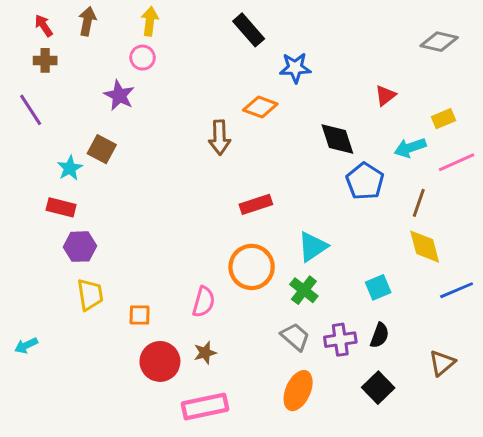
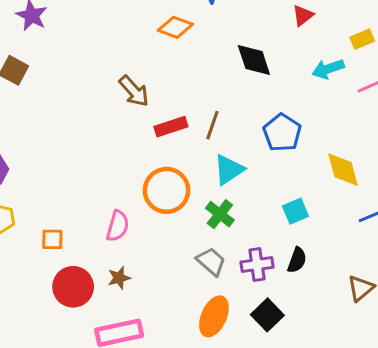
brown arrow: (220, 138) -> (134, 91), moved, turned -40
blue pentagon: (365, 181) -> (282, 133), moved
brown line: (419, 203) -> (212, 125), moved
black square: (378, 388) -> (267, 315), moved

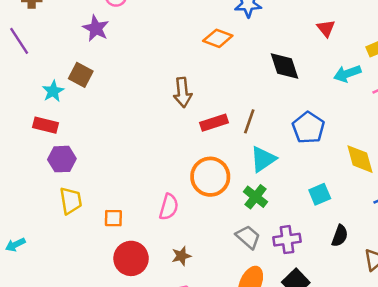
red triangle: (303, 15) -> (326, 28), turned -30
brown arrow: (134, 91) -> (183, 92), turned 36
black semicircle: (297, 260) -> (340, 236), moved
brown star: (119, 278) -> (181, 256), moved

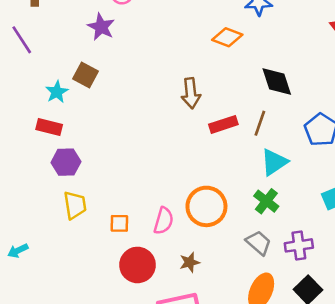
black diamond: (284, 66) -> (277, 82), moved
orange circle: (210, 177) -> (206, 206), moved
pink semicircle: (169, 207) -> (164, 221), moved

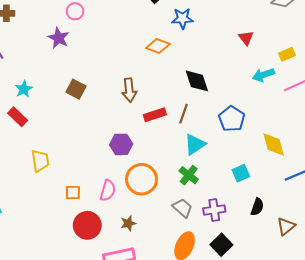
brown square: (85, 75) -> (76, 89), moved
red rectangle: (49, 127) -> (18, 117), turned 30
purple hexagon: (66, 162) -> (121, 144), moved
yellow trapezoid: (75, 205) -> (40, 161), moved

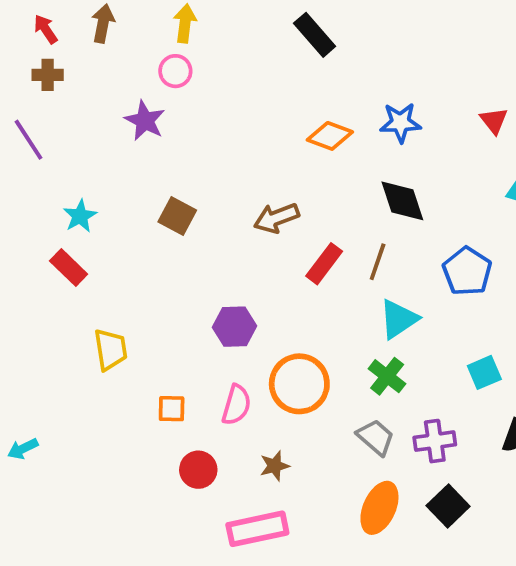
blue star: (183, 18) -> (400, 123), moved
brown arrow: (129, 90) -> (276, 218), turned 75
red rectangle: (155, 115) -> (324, 264), turned -35
purple hexagon: (121, 144) -> (235, 327), moved
red circle: (87, 225) -> (198, 470), size x0.7

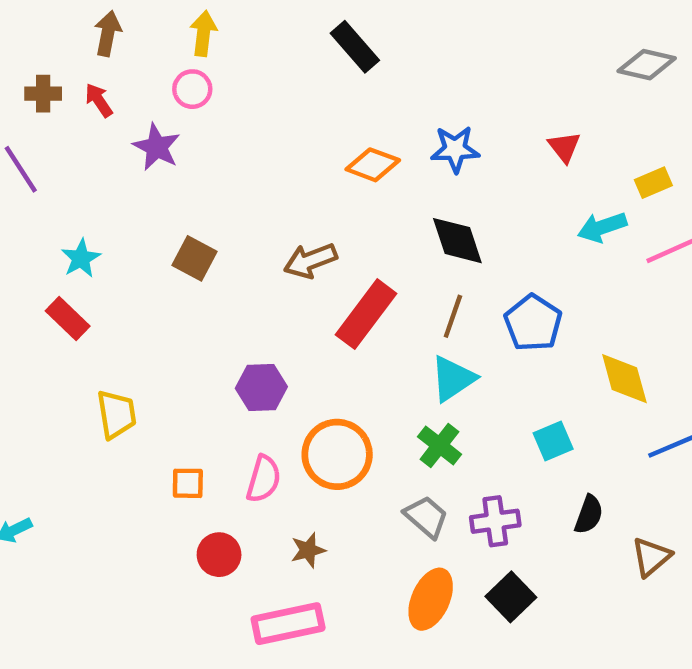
red arrow: (46, 29) -> (99, 100), moved
brown line: (378, 262) -> (453, 316), moved
red rectangle: (324, 264) -> (366, 314), size x1.4

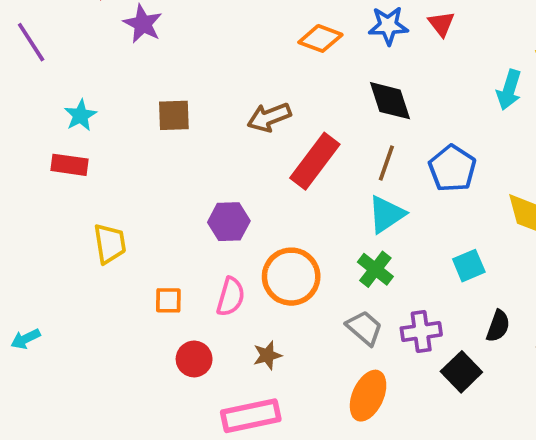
red triangle: (564, 147) -> (441, 24), moved
cyan arrow: (602, 227) -> (509, 90), turned -54
brown square: (195, 258) -> (174, 115), turned -30
red rectangle: (68, 319) -> (69, 165), turned -36
black square: (511, 597) -> (461, 372), moved

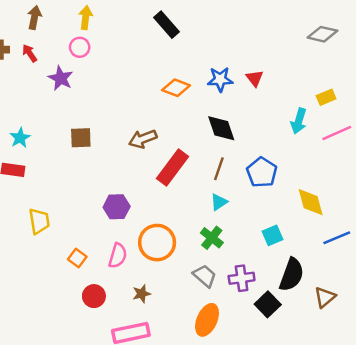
cyan triangle: (386, 214) -> (219, 202), size x0.7
orange square: (168, 300) -> (77, 258), turned 36
black semicircle: (498, 326) -> (292, 275), size x1.6

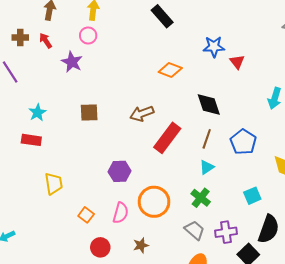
blue star: (220, 79) -> (214, 47), moved

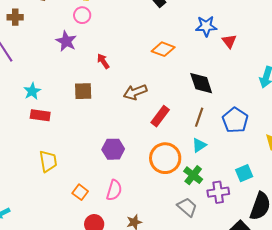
red arrow: (46, 41) -> (103, 61), moved
red rectangle: (167, 138) -> (160, 116), size x0.7
red rectangle: (31, 140) -> (40, 115), moved
orange circle: (154, 202) -> (165, 158), moved
purple cross: (226, 232) -> (218, 192), moved

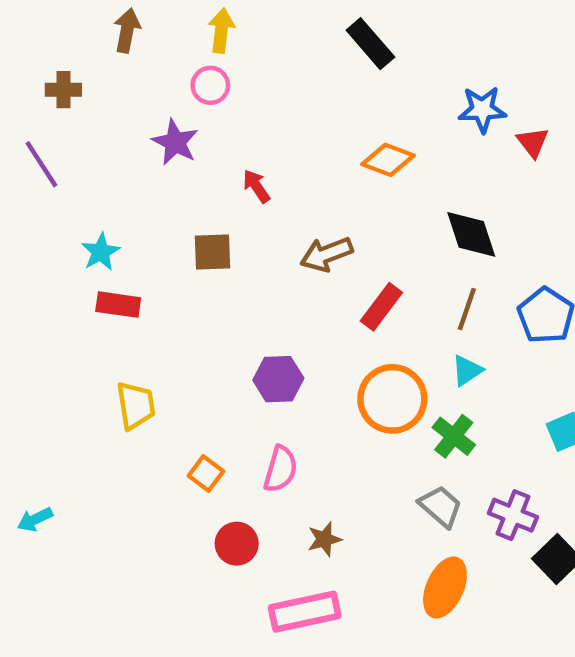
purple cross: (218, 192) -> (513, 515), moved, turned 30

